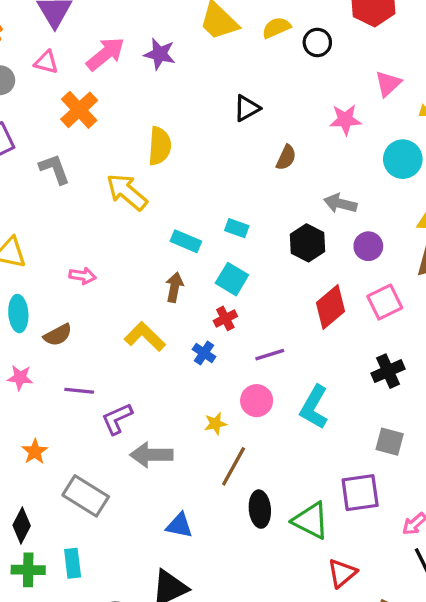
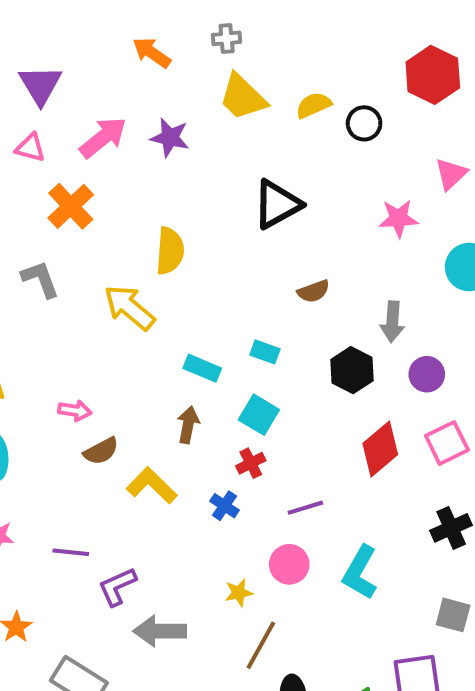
black triangle: (247, 108) -> (277, 204), size x1.5
brown semicircle: (286, 157) -> (313, 291), moved, turned 45
gray arrow: (340, 203) -> (392, 322), turned -100
brown semicircle: (58, 335) -> (101, 451), moved

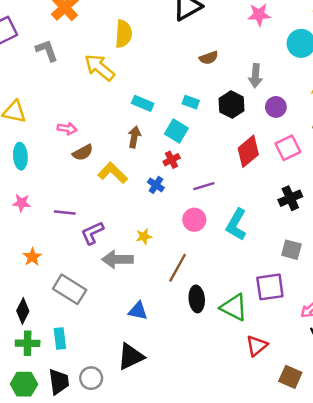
cyan rectangle: (265, 352) -> (191, 102), moved
yellow star: (239, 593) -> (144, 237), moved

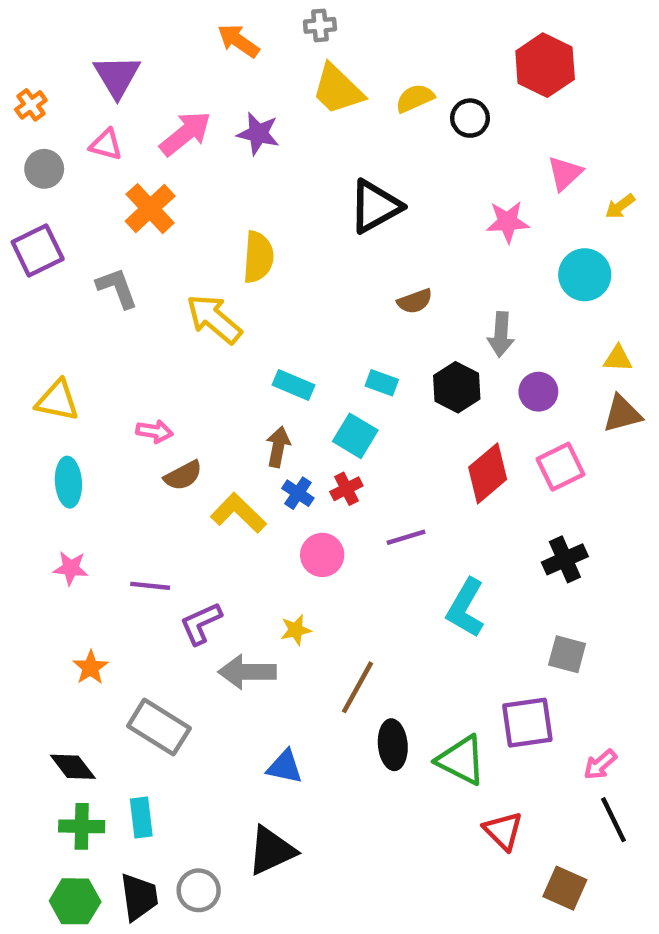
blue cross: (156, 185) -> (298, 493), moved
pink circle: (194, 220) -> (322, 555), moved
black diamond: (23, 311) -> (73, 767), turned -65
red triangle: (257, 346) -> (503, 831), turned -35

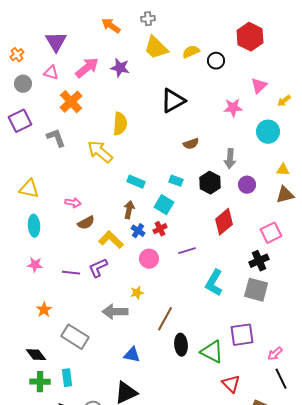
pink square: (560, 467) -> (271, 233), moved
purple L-shape: (201, 623) -> (98, 268), moved
gray square: (567, 654) -> (256, 290), moved, size x1.4

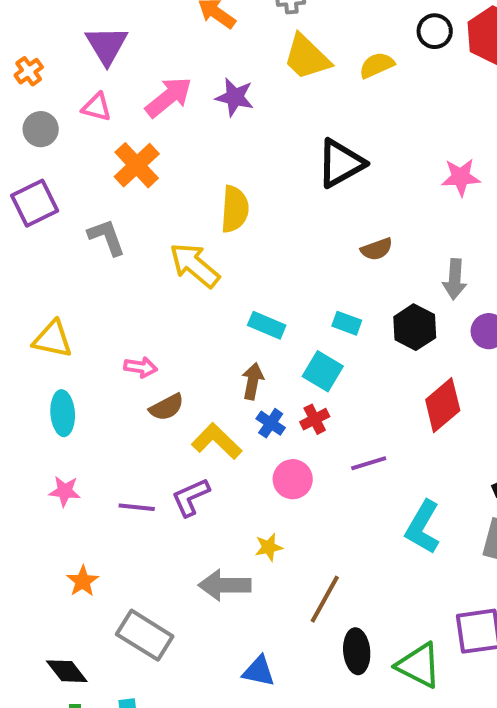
black circle: (216, 61) -> (435, 31), moved

